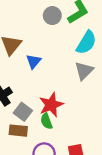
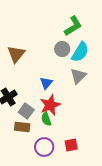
gray circle: (52, 16) -> (62, 49), moved
blue triangle: (33, 61) -> (46, 83), moved

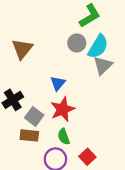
gray triangle: (78, 76) -> (103, 65), moved
green semicircle: (46, 119) -> (64, 137), moved
red square: (71, 145) -> (87, 157), turned -32

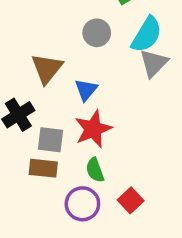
gray circle: (77, 43) -> (97, 33), moved
brown triangle: (22, 49) -> (47, 68), moved
gray square: (34, 116) -> (50, 140), turned -30

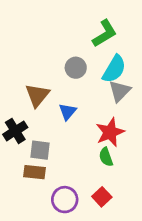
red star: (93, 129) -> (110, 132), moved
green semicircle: (95, 170) -> (106, 157), moved

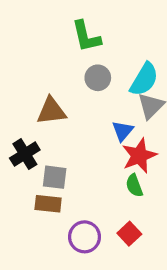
green L-shape: (105, 33) -> (86, 36), moved, turned 108
brown triangle: (37, 95) -> (51, 111), turned 44
blue triangle: (67, 112) -> (123, 131), moved

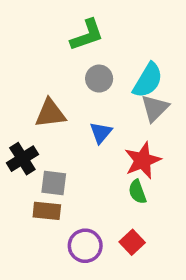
green L-shape: (86, 36) -> (87, 35), turned -96
blue triangle: (123, 131) -> (101, 133), moved

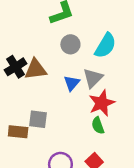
gray triangle: (155, 108) -> (93, 78), moved
black cross: (22, 159) -> (16, 67), moved
brown rectangle: (47, 211) -> (18, 132), moved

